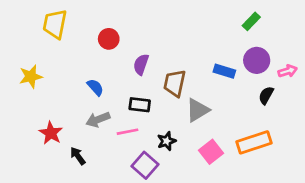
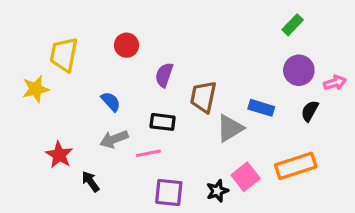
yellow trapezoid: (55, 24) -> (64, 55), moved
blue rectangle: (224, 71) -> (261, 108), moved
black star: (167, 141) -> (217, 191), moved
purple square: (145, 165) -> (169, 192), turned -35

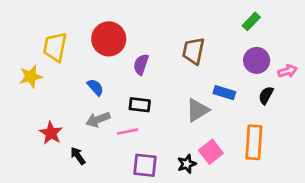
red circle: (127, 45) -> (109, 39), size x1.6
brown trapezoid: (203, 97) -> (193, 51), moved
orange rectangle: (296, 166) -> (254, 142), turned -68

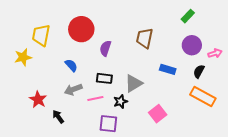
gray triangle: (197, 110) -> (134, 83), moved
orange rectangle: (254, 142) -> (203, 96), moved, turned -65
black star: (187, 164) -> (120, 102), moved

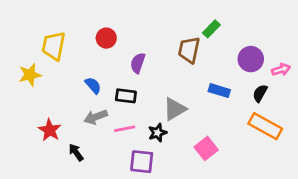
green rectangle: (188, 16) -> (211, 29), moved
red circle: (81, 29) -> (106, 38), size x0.6
black rectangle: (104, 78) -> (126, 96), moved

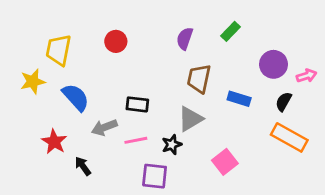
brown trapezoid: (189, 50) -> (199, 79), moved
purple semicircle: (138, 63) -> (185, 39), moved
blue semicircle: (93, 85) -> (76, 97), moved, size x1.5

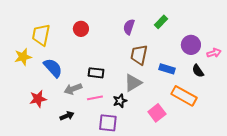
black semicircle: (284, 102) -> (198, 71), turned -64
orange rectangle: (289, 137) -> (184, 96), moved
red star: (54, 142) -> (38, 99), turned 30
black arrow: (83, 166) -> (67, 116), moved, turned 104

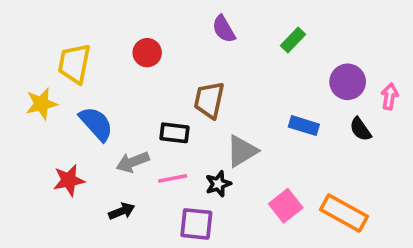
purple semicircle: (129, 27) -> (224, 29), moved, turned -49
pink arrow: (214, 53) -> (390, 96), turned -64
brown trapezoid: (139, 55) -> (209, 100), moved
orange rectangle: (184, 96) -> (344, 213), moved

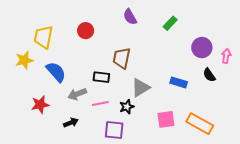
blue rectangle: (304, 126) -> (179, 82), moved
pink square: (286, 206) -> (166, 119), turned 30

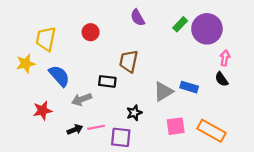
purple circle: (202, 48) -> (207, 29), moved, size x1.4
pink arrow: (226, 56) -> (225, 58), moved
gray triangle: (141, 88) -> (163, 92), moved
pink line: (100, 104) -> (96, 127), moved

